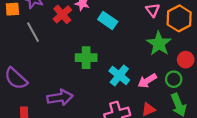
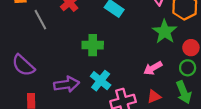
cyan cross: (119, 75) -> (101, 81), moved
green circle: (174, 79) -> (188, 68), moved

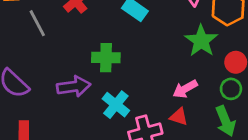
purple arrow: (67, 84) -> (74, 86), moved
red triangle: (154, 96) -> (179, 117), moved, turned 40

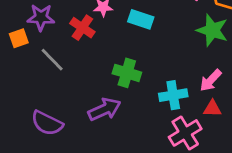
green cross: (106, 58) -> (127, 73), turned 32
cyan cross: (116, 105) -> (173, 95), moved, turned -32

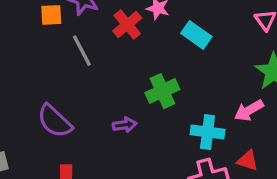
green cross: (127, 73) -> (162, 91), turned 32
pink arrow: (211, 80) -> (249, 110), moved
purple arrow: (104, 109) -> (125, 125), size x0.6

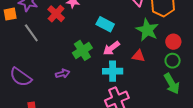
cyan rectangle: (196, 35) -> (105, 24), moved
pink arrow: (249, 110) -> (111, 48), moved
red triangle: (248, 161) -> (138, 56), moved

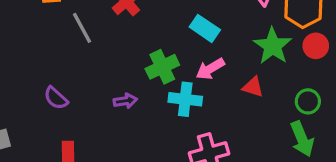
red circle: (173, 42) -> (316, 46), moved
cyan cross: (113, 71) -> (185, 99), moved
purple semicircle: (21, 77) -> (56, 98), size x0.7

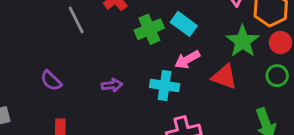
green cross: (162, 67) -> (149, 29), moved
red triangle: (253, 87) -> (224, 77), size x1.4
green circle: (308, 101) -> (277, 76), moved

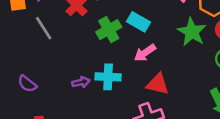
red triangle: (224, 77) -> (158, 84), moved
cyan cross: (165, 86) -> (108, 77), moved

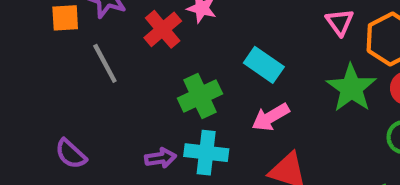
green cross: (109, 30) -> (200, 96), moved

